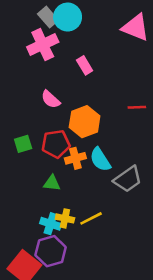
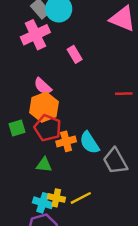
orange hexagon: (85, 122) -> (44, 107), moved
red pentagon: (56, 144) -> (48, 128), turned 30
gray trapezoid: (128, 179) -> (115, 161), turned 96

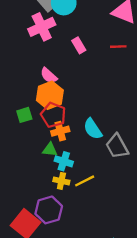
red line: (124, 94) -> (118, 47), moved
orange cross: (66, 141) -> (60, 131), moved
cyan cross: (43, 203) -> (64, 161), moved

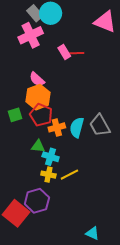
red line: (118, 47) -> (77, 53), moved
cyan semicircle: (93, 129) -> (77, 127), turned 48
orange cross: (60, 131) -> (57, 127), moved
gray trapezoid: (117, 146) -> (100, 125), moved

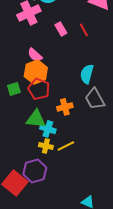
red line: (77, 53) -> (84, 30), moved, turned 64
orange cross: (57, 127) -> (65, 107), moved
cyan semicircle: (77, 127) -> (87, 74), moved
green triangle: (38, 146) -> (36, 119), size x1.5

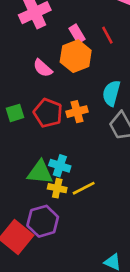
orange hexagon: (36, 72) -> (76, 56), moved
orange cross: (65, 107) -> (77, 112), moved
green triangle: (36, 119) -> (40, 172), moved

